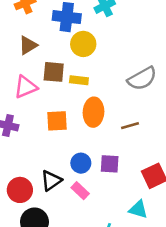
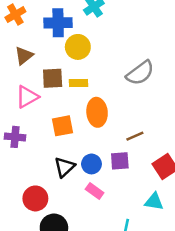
brown line: (130, 126) -> (135, 136), moved
black triangle: (51, 181) -> (64, 167), moved

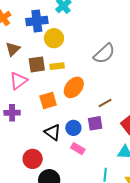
orange ellipse: (97, 112) -> (74, 87), turned 50
black triangle: (64, 167) -> (53, 132), turned -36

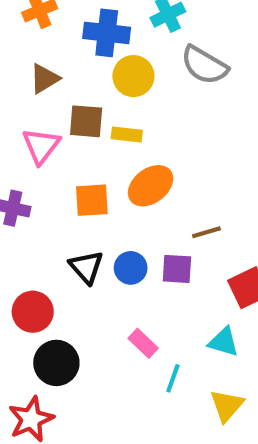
gray semicircle: (104, 54) -> (204, 65), moved, turned 60
pink triangle: (18, 81) -> (41, 146), turned -30
pink rectangle: (78, 149) -> (143, 343), moved

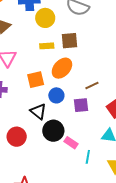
brown square: (86, 121) -> (69, 41), moved
blue circle: (131, 268) -> (56, 95), moved
black circle: (56, 363) -> (53, 131), moved

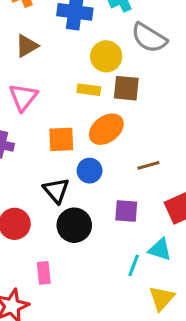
yellow circle: (45, 18) -> (106, 56), moved
purple square: (81, 105) -> (126, 211), moved
pink rectangle: (71, 143) -> (44, 273), moved, turned 40
cyan line: (88, 157) -> (134, 265), moved

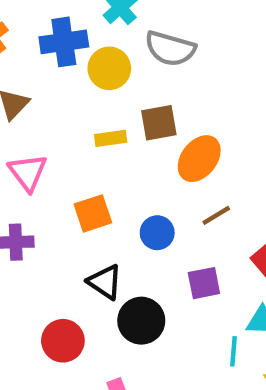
yellow circle: (106, 56) -> (109, 68), moved
orange ellipse: (106, 129) -> (199, 159), moved
blue circle: (90, 171) -> (157, 233), moved

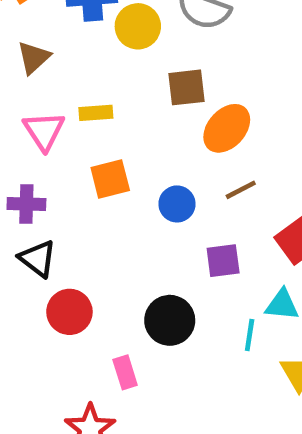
yellow rectangle: (111, 138) -> (96, 113), moved
black triangle: (105, 282) -> (38, 259), moved
black circle: (141, 321) -> (170, 320), moved

